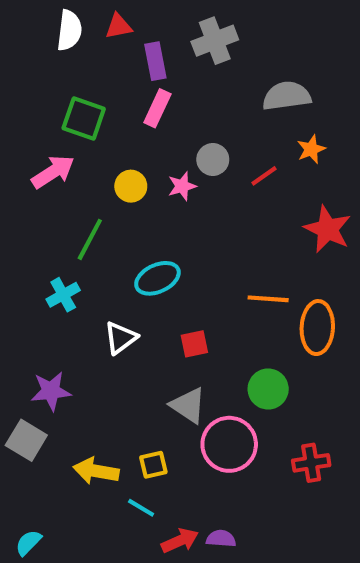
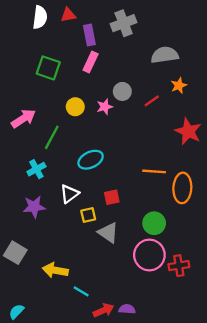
pink arrow: (53, 172) -> (23, 119), moved
purple star: (51, 391) -> (34, 207), moved
pink circle: (229, 444) -> (149, 255), moved
yellow square: (153, 465) -> (88, 215), moved

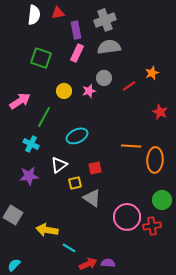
gray semicircle: (165, 55) -> (109, 47), moved
red star: (188, 131) -> (160, 112), size x0.7
cyan cross: (36, 169) -> (31, 144), turned -35
green circle: (154, 223) -> (162, 200), moved

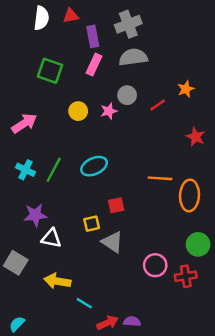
green line: (44, 117) -> (54, 170), moved
cyan cross: (31, 144) -> (26, 170), moved
white triangle: (59, 165) -> (51, 238), moved, turned 48
pink circle: (127, 217) -> (155, 265), size x0.7

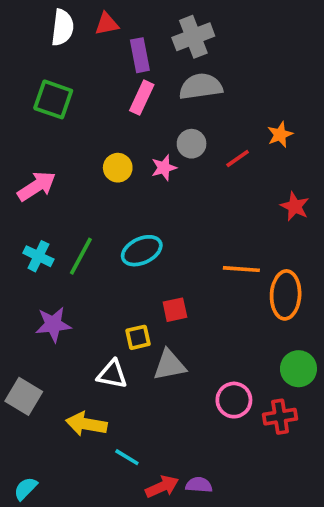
green square: (50, 71) -> (53, 99), moved
white triangle: (51, 238) -> (112, 374), moved
gray triangle: (112, 242) -> (169, 365), turned -45

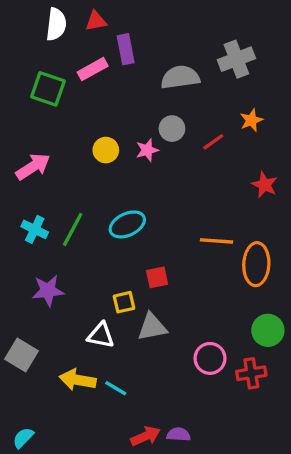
gray cross: (193, 37) -> (236, 59), moved
pink rectangle: (142, 98) -> (93, 69), moved, turned 36
cyan line: (127, 457) -> (116, 388), moved

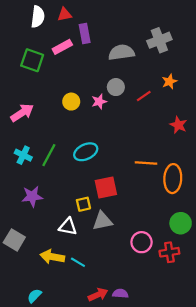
red square: (157, 277) -> (106, 187), size x1.5
cyan semicircle: (23, 438) -> (34, 296), moved

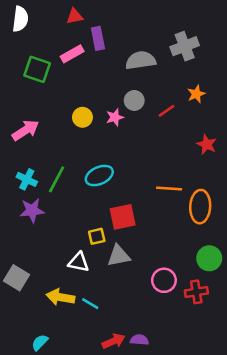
white semicircle: (38, 17) -> (20, 19), moved
purple star: (32, 196) -> (32, 210), moved

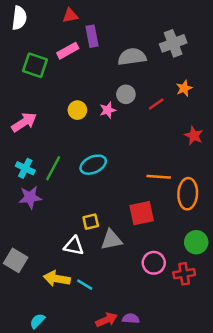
red square: (123, 217) -> (142, 213), moved

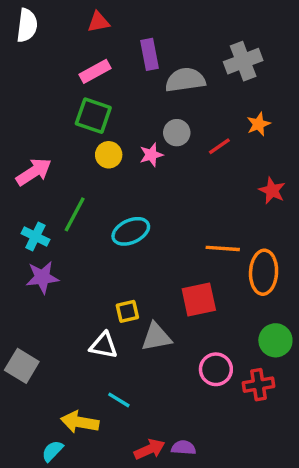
purple rectangle: (92, 36) -> (150, 54), moved
green square: (35, 65) -> (93, 116), moved
green line: (53, 168) -> (75, 214), moved
yellow arrow: (57, 279) -> (80, 422), moved

